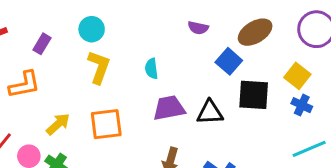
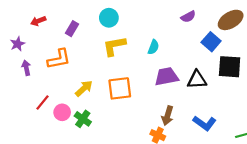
purple semicircle: (198, 28) -> (188, 17), turned -40
yellow L-shape: (99, 67) -> (114, 46), turned -120
cyan semicircle: (151, 69) -> (153, 47), turned -152

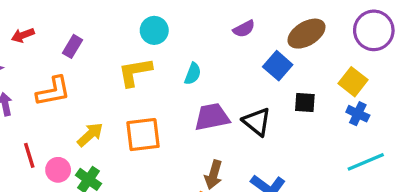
cyan circle: (109, 18) -> (154, 30), moved
black square: (230, 67) -> (305, 103), size x0.6
black triangle: (197, 80) -> (257, 122), turned 42
red line: (43, 103) -> (29, 155), turned -56

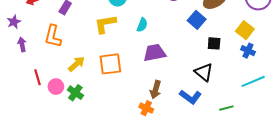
orange L-shape: (53, 91) -> (53, 36), turned 115
black triangle: (257, 122) -> (204, 72), moved

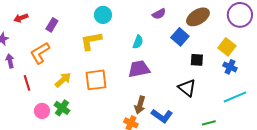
cyan semicircle: (142, 25) -> (138, 42), moved
orange L-shape: (53, 36) -> (40, 53), turned 45
red line: (37, 77) -> (27, 83), moved
pink circle: (56, 87) -> (42, 111), moved
blue L-shape: (190, 97) -> (162, 116), moved

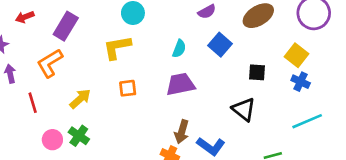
purple rectangle: (52, 25) -> (66, 26), size x1.5
blue square: (180, 37) -> (220, 45), moved
orange square: (96, 80) -> (128, 88), moved, size x0.6

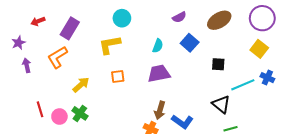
yellow square: (297, 55) -> (259, 49), moved
blue cross: (301, 82) -> (267, 78), moved
red line: (33, 103) -> (40, 109), moved
black triangle: (244, 109) -> (221, 104), moved
cyan line: (307, 121) -> (243, 85), moved

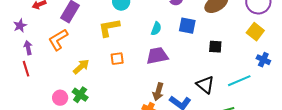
blue square: (190, 43) -> (187, 26), turned -30
cyan line: (243, 85) -> (239, 81), moved
black triangle: (221, 104) -> (205, 85), moved
red line: (40, 109) -> (26, 69), moved

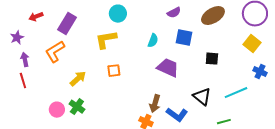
purple trapezoid: (157, 56) -> (168, 68), moved, turned 35

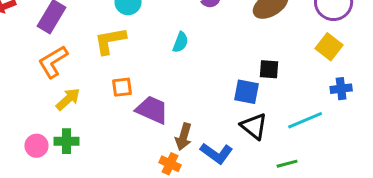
blue square: (184, 38) -> (247, 92), moved
orange L-shape: (55, 52) -> (53, 62), moved
purple trapezoid: (168, 68) -> (152, 110), moved
blue cross: (260, 72) -> (341, 89), turned -32
green cross: (77, 107) -> (66, 141), turned -35

